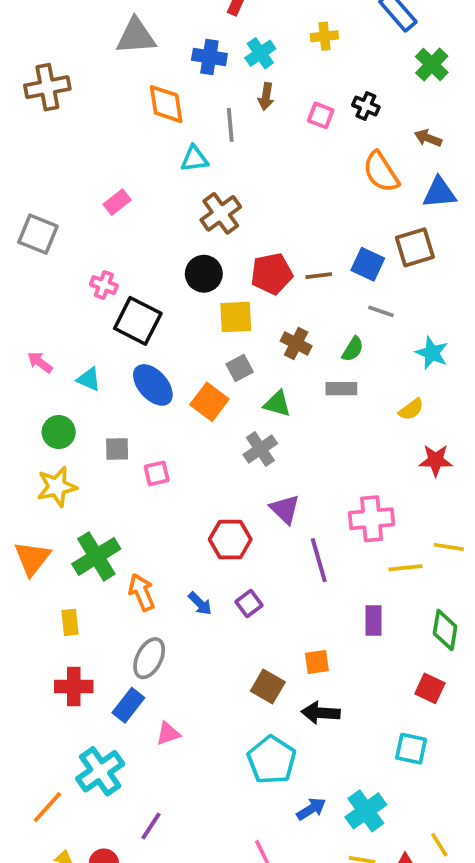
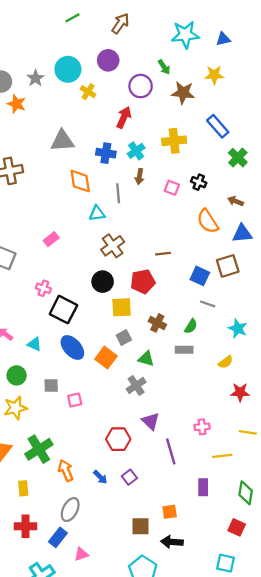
yellow cross: (324, 36) -> (174, 141), size x1.5
brown line: (319, 276) -> (163, 254), moved
pink cross: (372, 519) -> (202, 427), size x0.6
yellow line: (449, 547) -> (248, 432), moved
brown square: (268, 686) -> (141, 526), turned -30

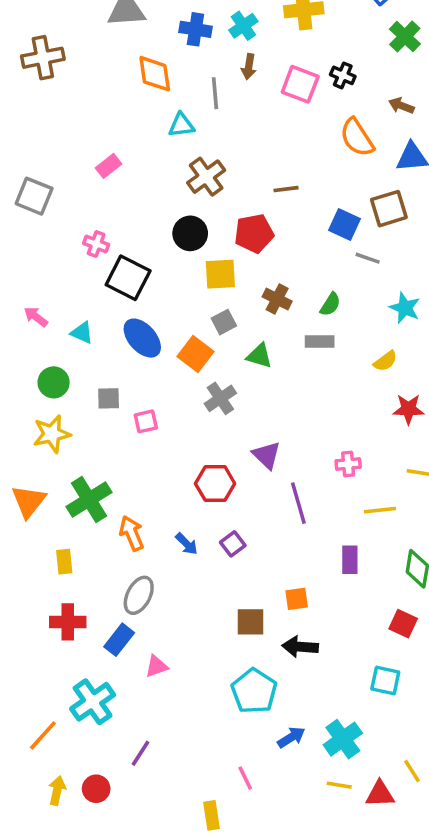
pink square: (172, 188) -> (300, 84), size x1.5
gray line: (208, 304) -> (368, 258), moved
gray cross: (136, 386) -> (220, 398), moved

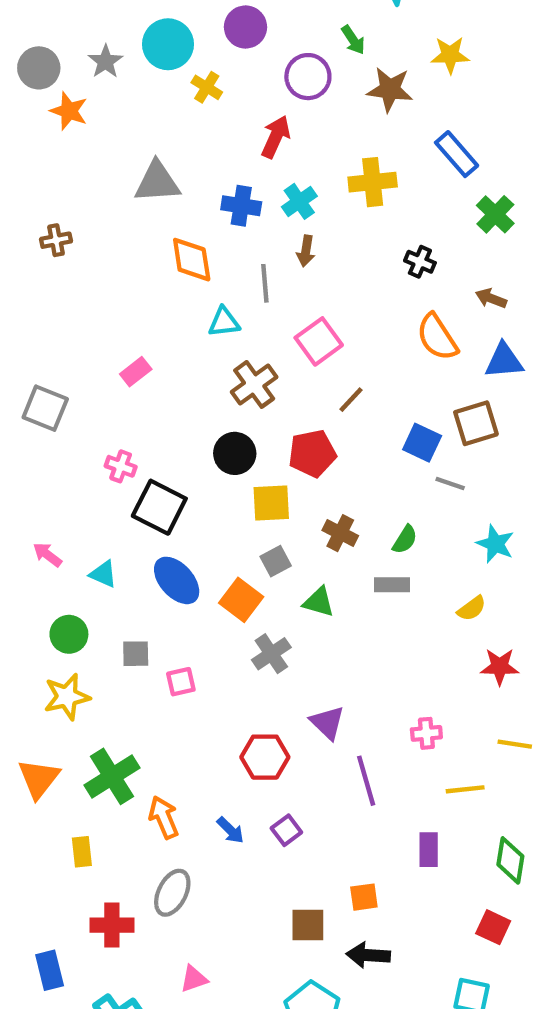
brown cross: (43, 58) -> (56, 240), size x0.6
pink square: (300, 84) -> (319, 341), moved, turned 33
brown line: (286, 189) -> (351, 400), turned -40
red cross: (68, 622) -> (112, 925), moved
blue rectangle: (119, 640) -> (50, 970), moved, turned -52

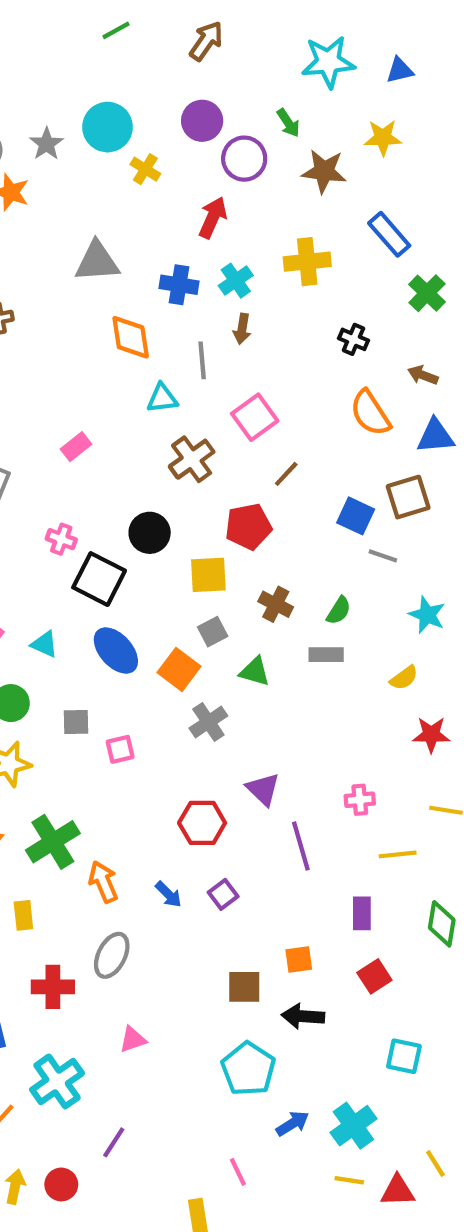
purple circle: (246, 27) -> (202, 121), moved
black circle: (235, 453) -> (150, 533), moved
red square: (493, 927) -> (374, 976), moved, turned 32

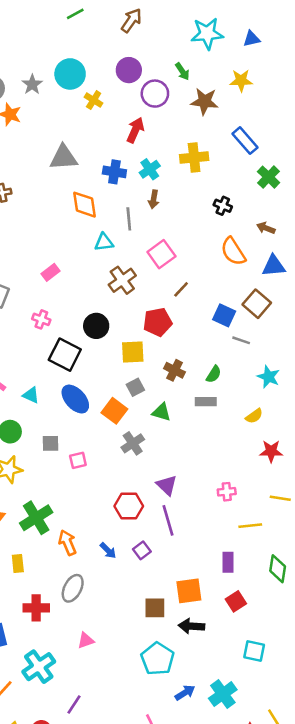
brown square: (408, 497) -> (257, 304), turned -32
pink cross: (61, 539) -> (41, 319), moved
purple line: (301, 846) -> (168, 520), moved
orange square: (299, 960) -> (189, 591), size x1.5

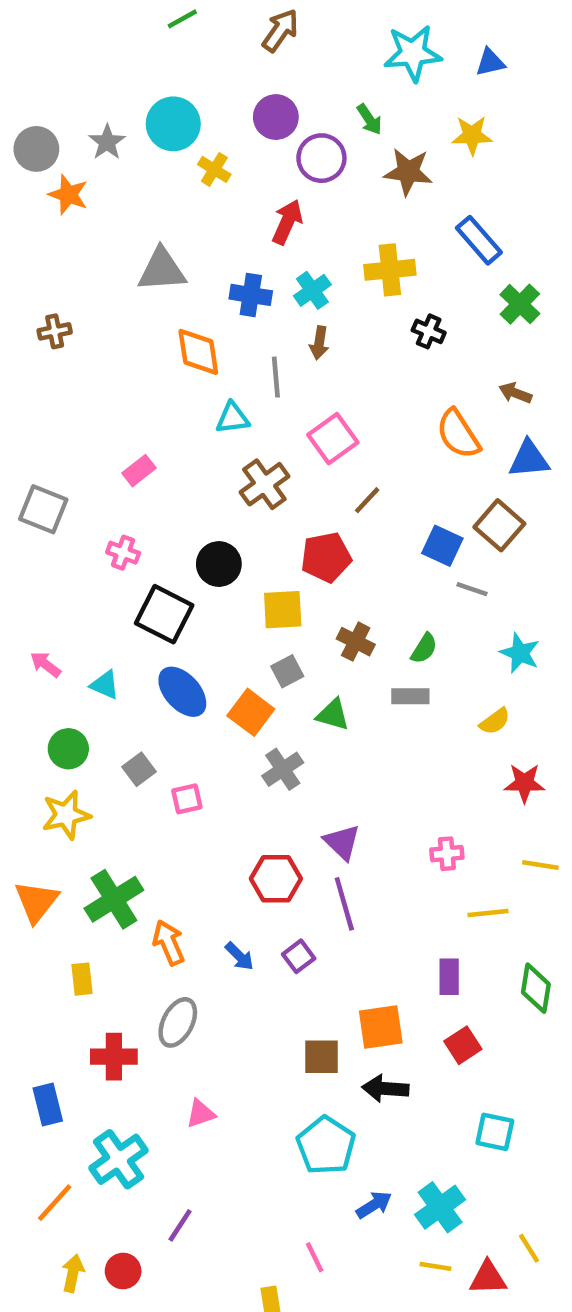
black cross: (223, 206) -> (429, 331), moved
gray square: (50, 443) -> (139, 769), turned -36

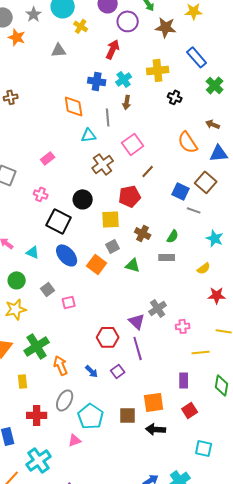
gray triangle: (162, 270) -> (59, 50), moved, size x0.7
gray cross: (283, 769) -> (158, 308), moved
cyan pentagon: (326, 1146) -> (91, 416), moved

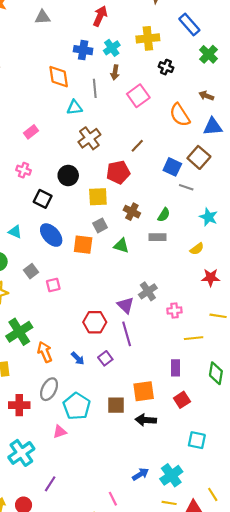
pink square: (133, 144) -> (138, 96), moved
black square: (59, 221) -> (43, 199), size x0.7
orange square: (97, 264) -> (83, 245), turned -30

